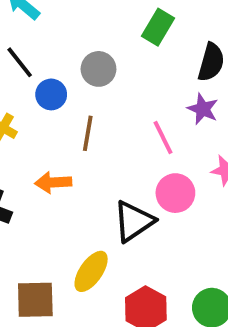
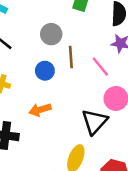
blue circle: (51, 94) -> (45, 71), moved
brown line: (88, 133) -> (71, 57), moved

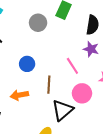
gray circle: (51, 34) -> (38, 23), moved
brown line: (71, 57) -> (49, 85), moved

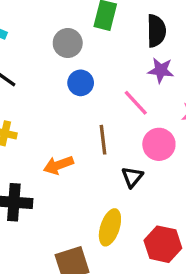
blue circle: (27, 64) -> (81, 83), moved
black triangle: (62, 110) -> (132, 177), size x0.6

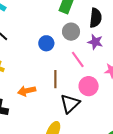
gray circle: (68, 43) -> (71, 32), moved
black triangle: (132, 177) -> (70, 104), size x1.5

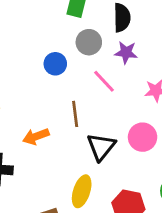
pink circle: (89, 86) -> (143, 137), moved

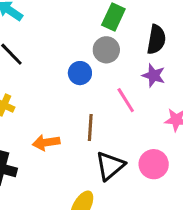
gray circle: (89, 42) -> (106, 50), moved

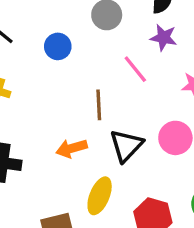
blue circle: (80, 73) -> (58, 46), moved
orange arrow: (46, 143) -> (72, 148), moved

